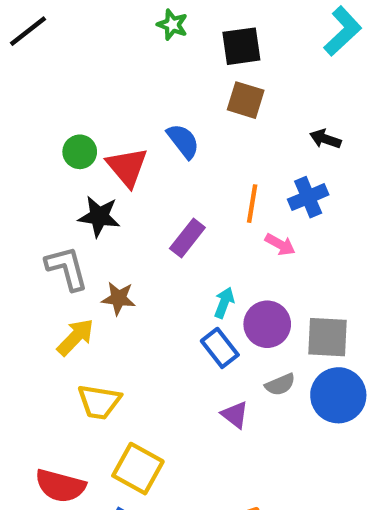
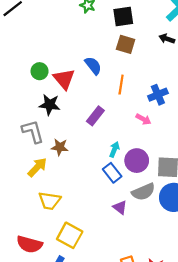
black arrow: (325, 139) -> (167, 39), moved
orange line: (252, 204) -> (121, 85), moved
gray semicircle: (280, 385) -> (143, 192), size x1.5

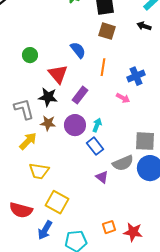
red triangle: (64, 79) -> (58, 74), moved
black star: (50, 105) -> (48, 97), moved
purple circle: (137, 161) -> (75, 125), moved

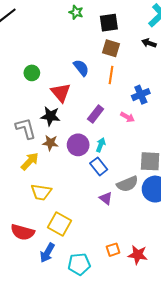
orange line: (103, 67) -> (111, 75), moved
purple rectangle: (80, 95) -> (96, 114), moved

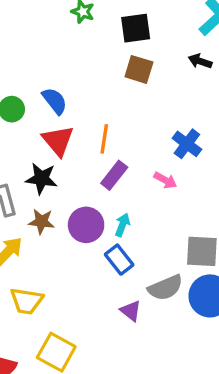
blue semicircle: (81, 68) -> (55, 101), moved
orange line: (111, 75) -> (104, 139), moved
blue cross: (141, 95) -> (187, 144), turned -30

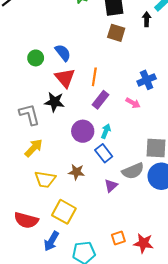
black arrow: (200, 61) -> (147, 19), moved, turned 72
blue cross: (187, 144) -> (147, 80), turned 30
brown star: (41, 222) -> (76, 172), moved
purple triangle: (131, 311) -> (111, 186), turned 40

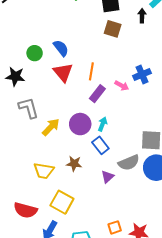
black star: (54, 102) -> (15, 76), moved
pink arrow: (133, 103) -> (122, 86), moved
yellow arrow: (34, 148) -> (51, 127), moved

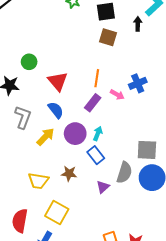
blue semicircle: (61, 48) -> (56, 110), moved
orange line: (91, 71) -> (97, 78), moved
gray L-shape: (28, 108) -> (23, 117), turned 35
gray semicircle: (129, 163) -> (124, 173), turned -50
red semicircle: (25, 210) -> (20, 221), turned 85

